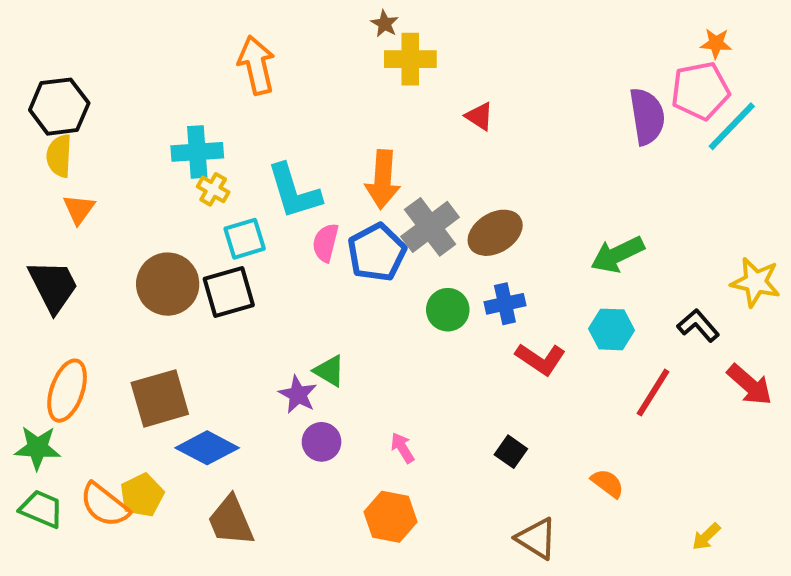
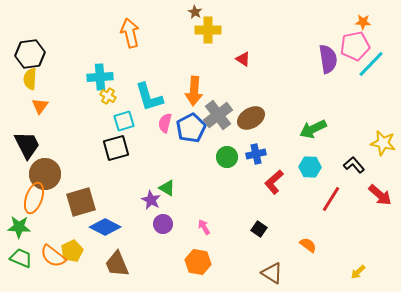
brown circle: (168, 284) -> (45, 174), moved
red L-shape: (540, 359) -> (274, 182), turned 105

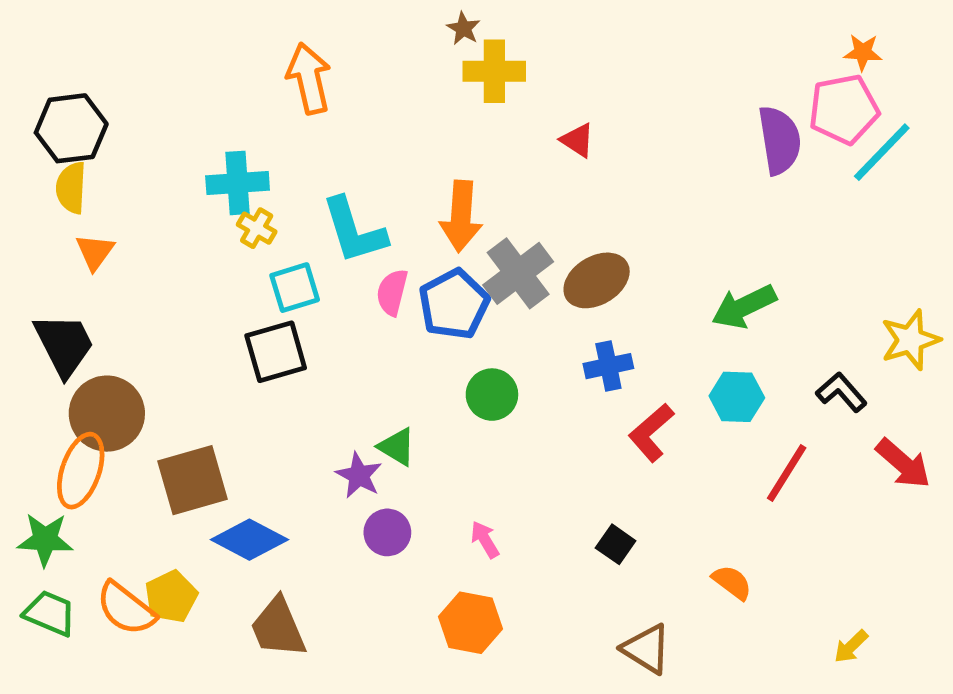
yellow star: (383, 143) -> (910, 340), turned -30
green circle: (227, 157) -> (492, 395), moved

